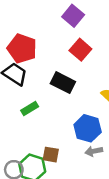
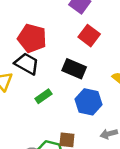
blue hexagon: (88, 128) -> (88, 102), moved

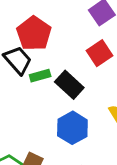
green rectangle: (43, 96) -> (40, 76), moved

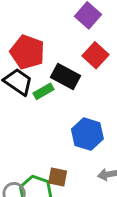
black rectangle: (69, 85) -> (65, 77), moved

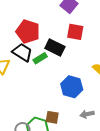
red square: (96, 55) -> (75, 32), turned -30

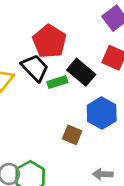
blue hexagon: (72, 87) -> (102, 113), moved
brown square: (52, 117) -> (72, 135), moved

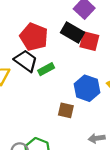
black rectangle: (81, 72) -> (72, 33), moved

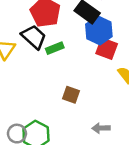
red square: (89, 41) -> (107, 49), moved
blue hexagon: (87, 88) -> (99, 30), moved

